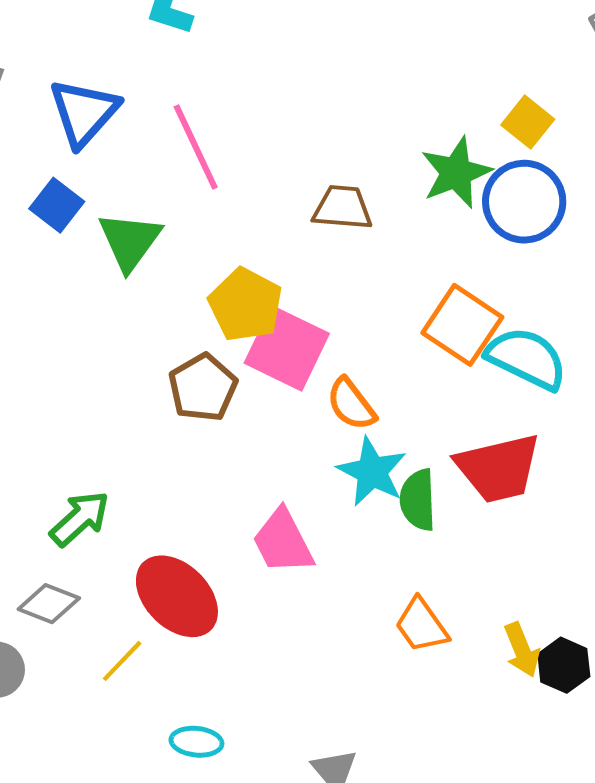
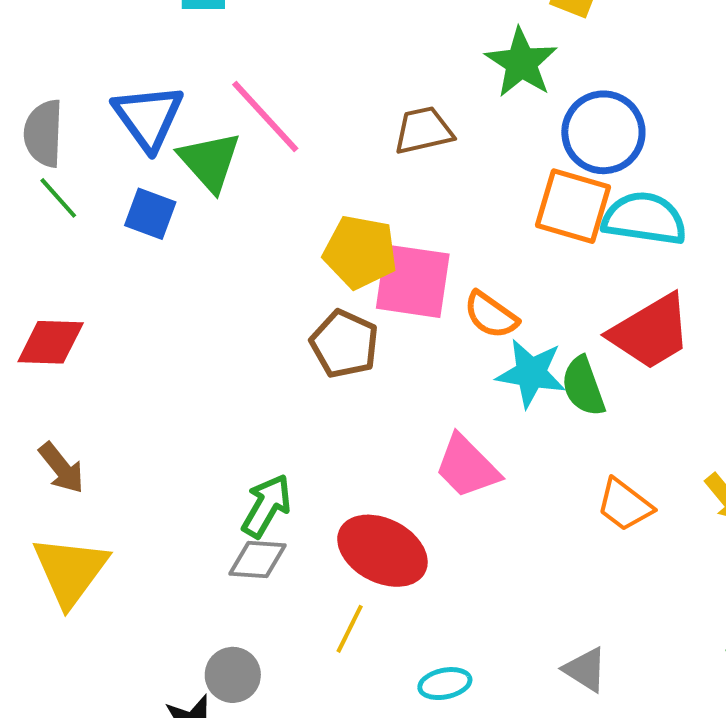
blue circle: (524, 202) -> (603, 132), moved
green triangle: (130, 241) -> (210, 161), moved
gray diamond: (49, 604) -> (258, 560), moved

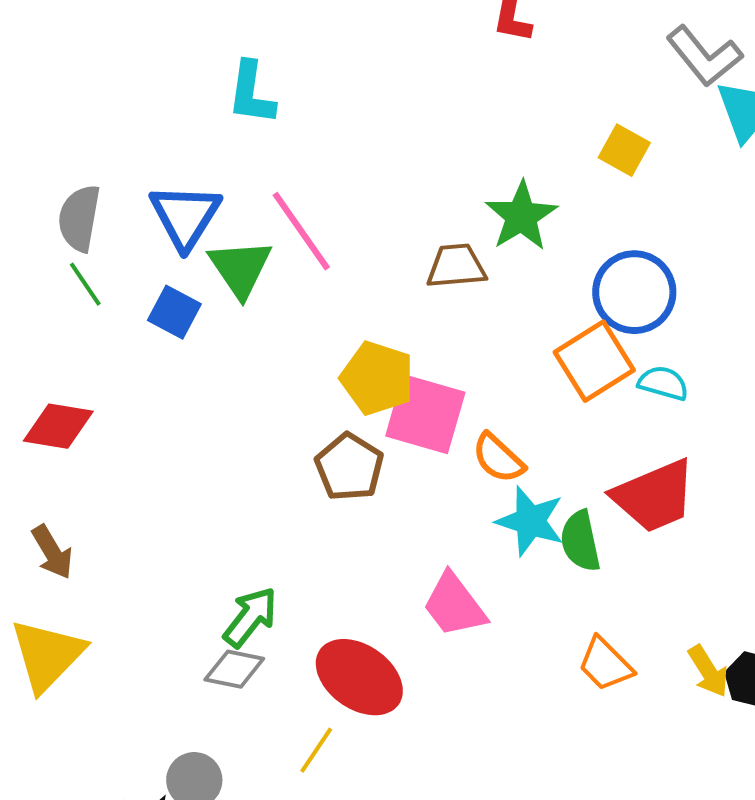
green star: (521, 63) -> (521, 216), moved
orange square: (573, 206) -> (594, 361), turned 34
cyan semicircle: (644, 219) -> (663, 383), size x0.6

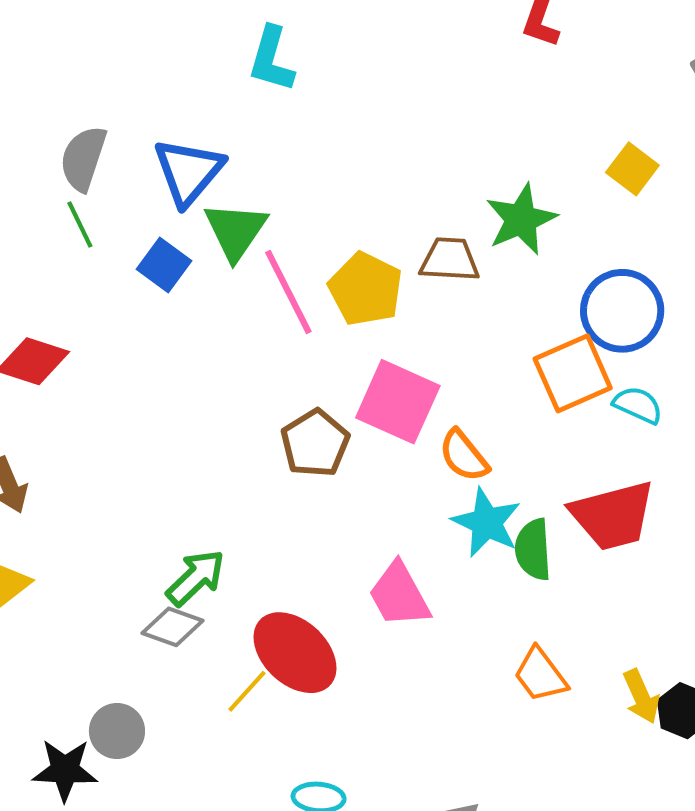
pink line: (301, 231) -> (288, 292), moved
yellow pentagon: (377, 378) -> (366, 289), moved
yellow line: (316, 750) -> (247, 691), moved

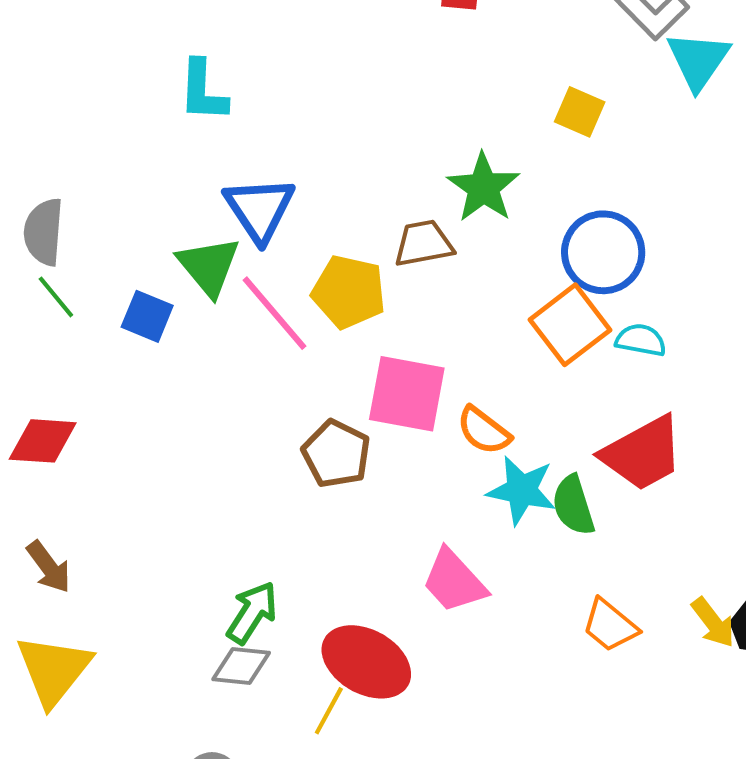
blue triangle: (189, 172) -> (259, 209), moved

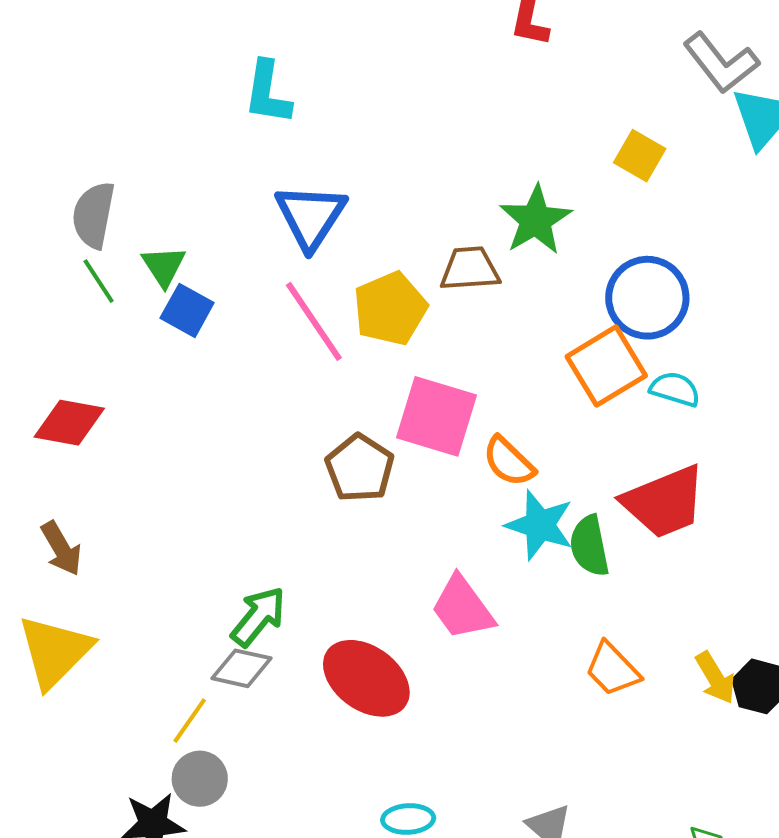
green triangle: (209, 266) -> (164, 266), moved, size x0.7
yellow pentagon: (349, 292) -> (390, 309), turned 30
yellow line: (329, 711) -> (190, 721), moved

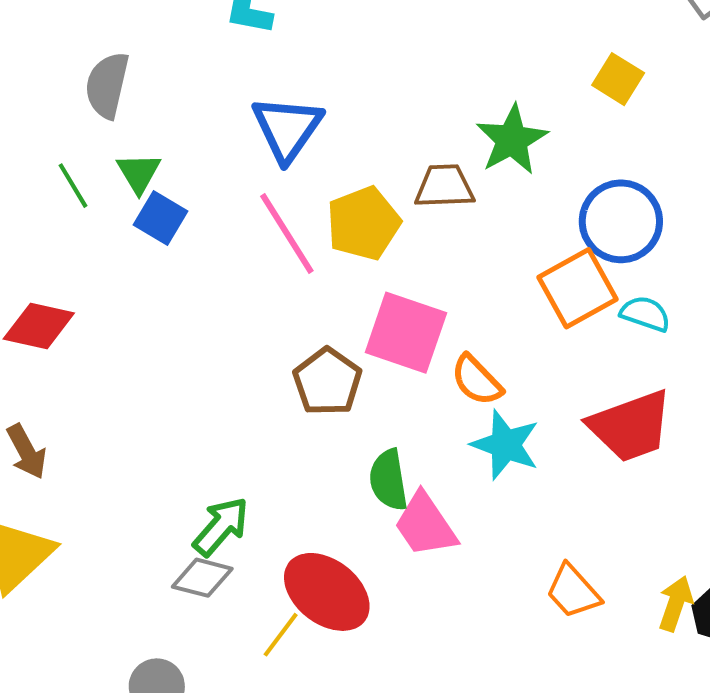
gray semicircle: (94, 215) -> (107, 85), moved
green semicircle: (589, 546) -> (389, 480), moved
yellow arrow: (715, 678) -> (676, 604), turned -132
yellow line: (190, 721) -> (281, 635), moved

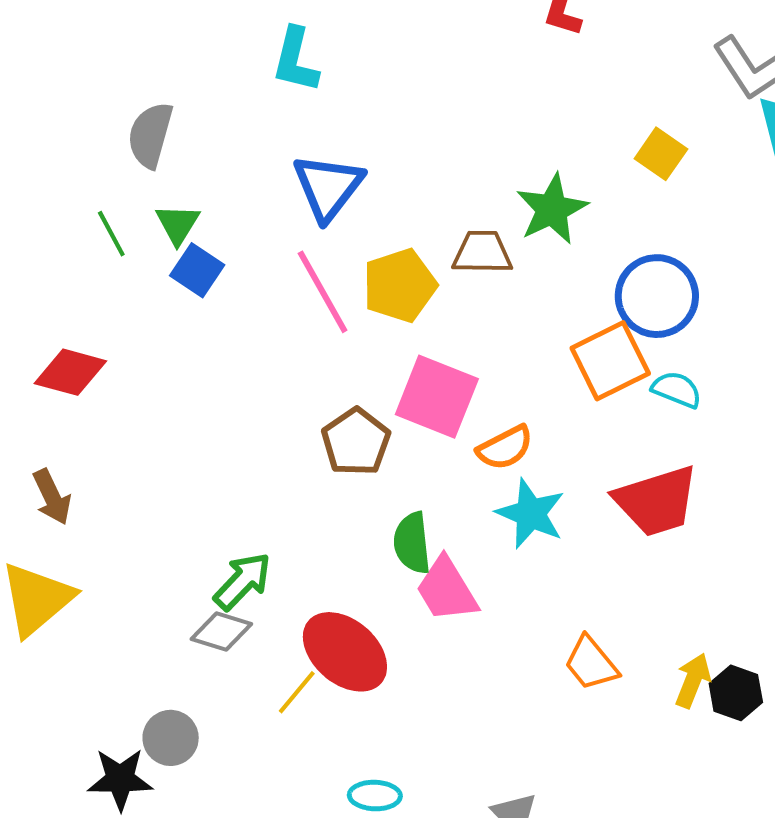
orange semicircle: (477, 380) -> (505, 448), turned -76

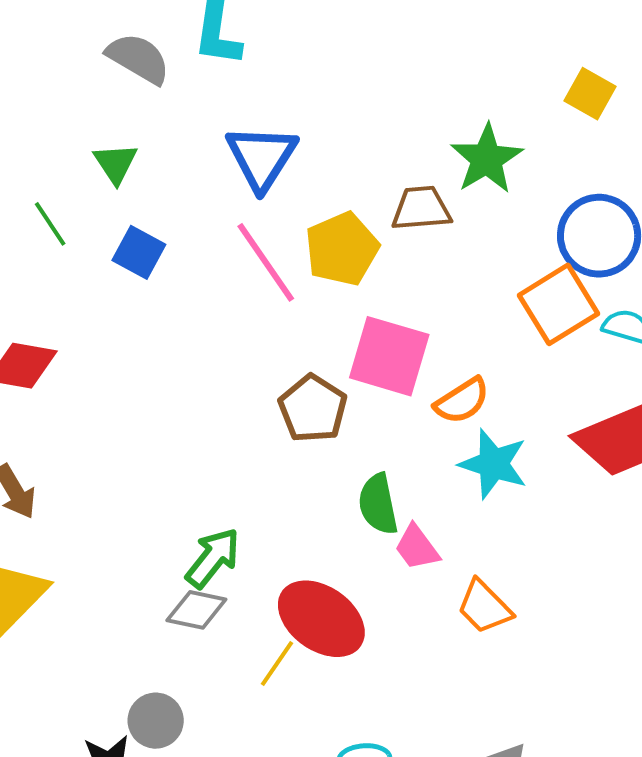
gray semicircle: (150, 135) -> (138, 58), moved, turned 110
green triangle: (178, 224) -> (116, 163), moved
pink trapezoid: (447, 590) -> (417, 547), size x0.7
orange trapezoid: (591, 663) -> (484, 607), moved

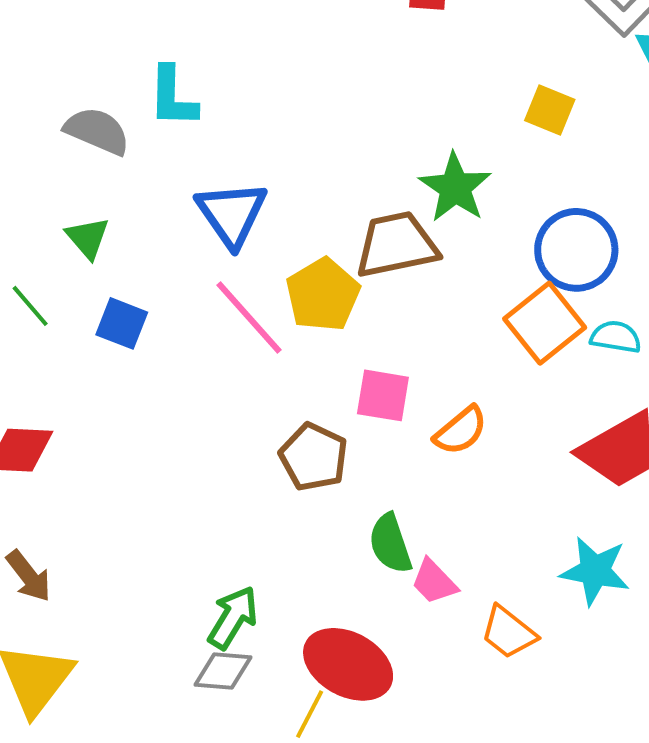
brown trapezoid: (421, 208) -> (396, 245), size x1.4
pink square: (389, 356) -> (383, 395), size x0.7
cyan star: (493, 464) -> (595, 571), moved

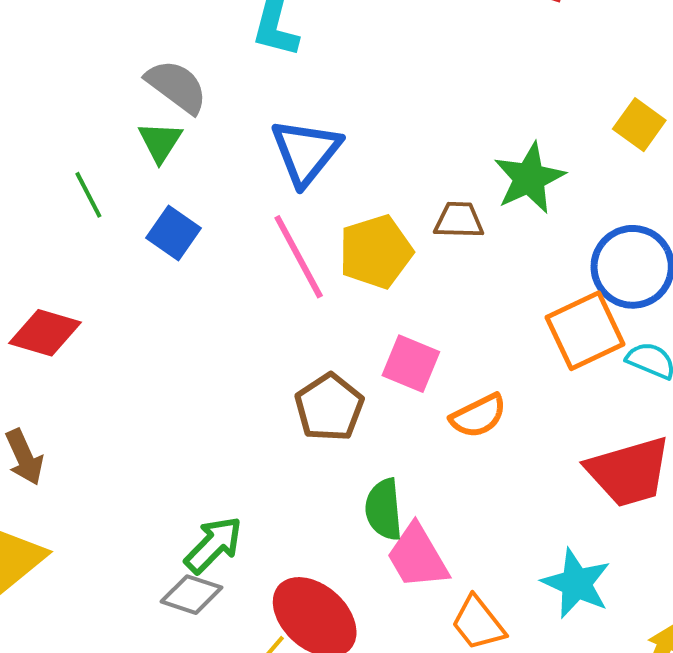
gray semicircle: (97, 131) -> (177, 86), moved
brown trapezoid: (396, 245) -> (459, 220), size x0.6
pink trapezoid: (434, 582) -> (417, 557), size x1.4

